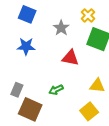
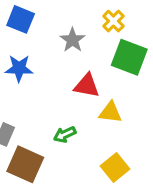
yellow triangle: (97, 86) -> (110, 112), moved

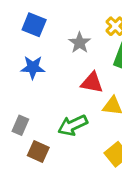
green arrow: (65, 134) -> (73, 125), size x1.5
brown square: (25, 164) -> (38, 151), size x0.7

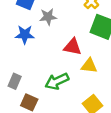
gray star: (80, 43) -> (48, 17), moved, turned 30

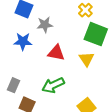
red triangle: (73, 47) -> (56, 53), moved
yellow triangle: (89, 66) -> (86, 59), moved, turned 49

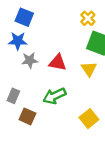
gray star: (45, 25) -> (30, 60), moved
blue star: (23, 41) -> (18, 41), moved

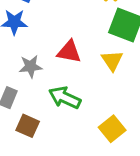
gray star: (30, 60) -> (31, 66), moved
green arrow: (54, 96) -> (65, 98), turned 50

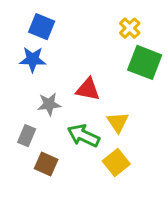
yellow triangle: (112, 61) -> (118, 122), moved
yellow square: (112, 129) -> (116, 163), moved

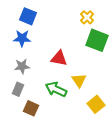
gray star: (49, 104) -> (22, 66), moved
yellow square: (116, 163) -> (96, 104), moved

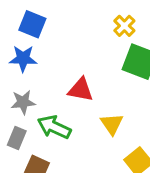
green arrow: (56, 89) -> (54, 127), moved

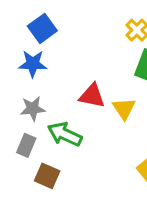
blue square: (32, 24) -> (42, 28), turned 32
yellow triangle: (112, 124) -> (124, 109), moved

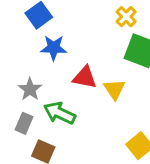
blue star: (33, 64) -> (54, 48), moved
gray star: (33, 109) -> (30, 89), turned -30

